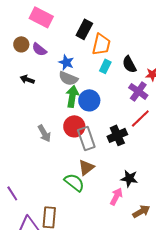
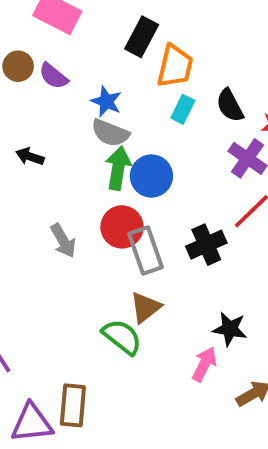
black arrow: (27, 79) -> (30, 156), moved

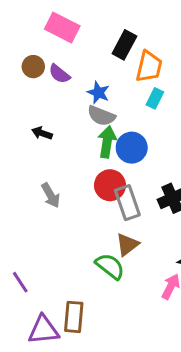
gray arrow: (63, 241) -> (51, 195), moved

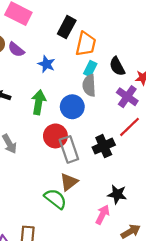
gray semicircle: (101, 116) -> (89, 85), moved, turned 65
green arrow: (107, 142) -> (39, 102), moved

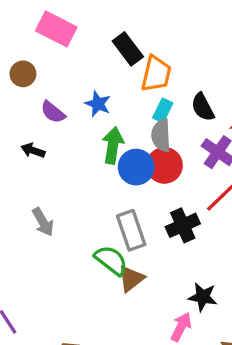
black rectangle: (67, 27) -> (128, 49), turned -65
purple semicircle: (16, 50) -> (53, 112), moved
green arrow: (39, 102) -> (113, 145), moved
red circle: (55, 136) -> (164, 165), moved
green semicircle: (55, 199) -> (111, 260), moved

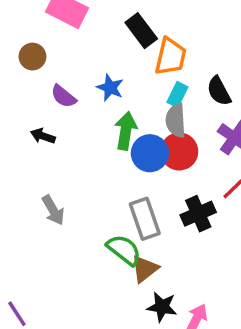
black star: (203, 297) -> (162, 307), moved

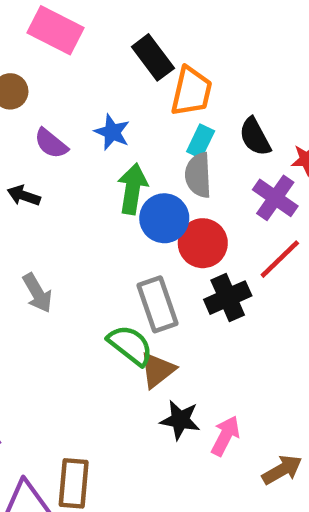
red circle: (179, 151) -> (203, 243), moved

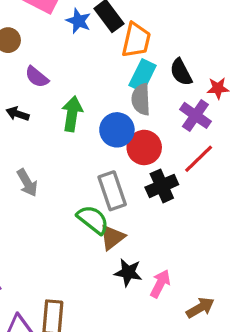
blue star: (112, 132) -> (78, 21), moved
cyan rectangle: (201, 141) -> (143, 75), size x1.4
green arrow: (133, 189) -> (72, 114), moved

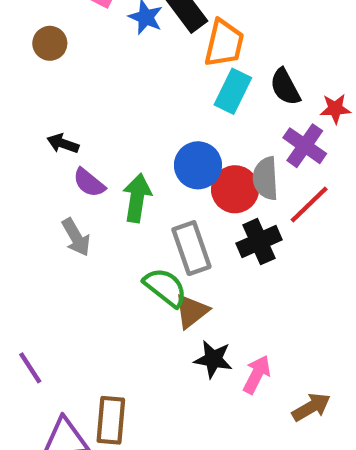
purple semicircle: (37, 77) -> (89, 183), moved
gray semicircle: (141, 99) -> (266, 178), moved
green arrow: (72, 114) -> (137, 198), moved

